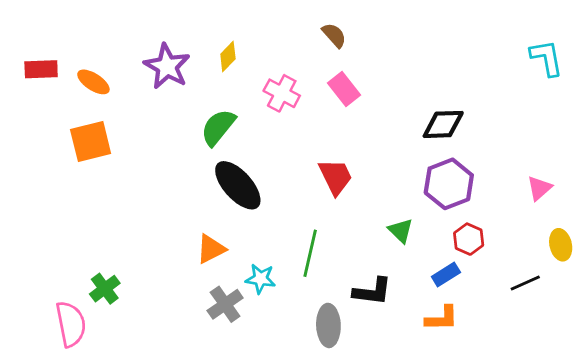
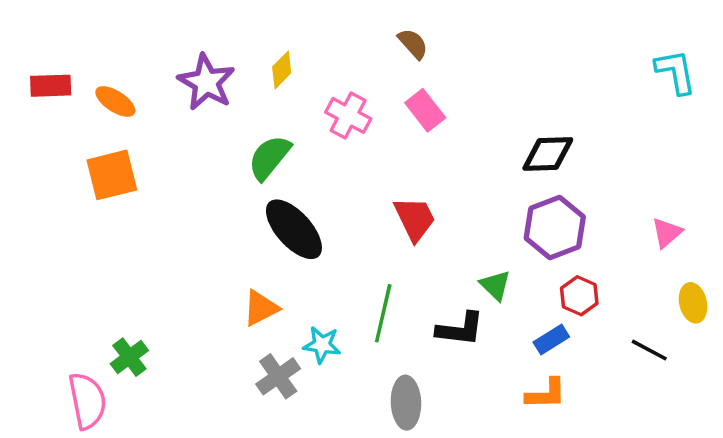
black line: (525, 283) -> (649, 350), turned 52
black L-shape: (372, 291) -> (460, 329), moved

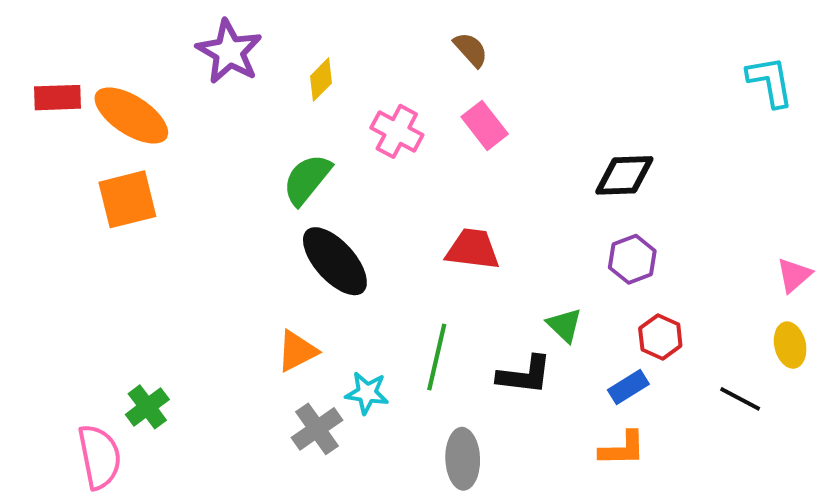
purple star: (206, 82) -> (229, 52), moved
orange ellipse: (115, 101) -> (131, 115), size x1.6
red trapezoid: (415, 219) -> (473, 249), turned -57
purple hexagon: (555, 228) -> (632, 259), size x0.7
pink triangle: (667, 233) -> (794, 275), moved

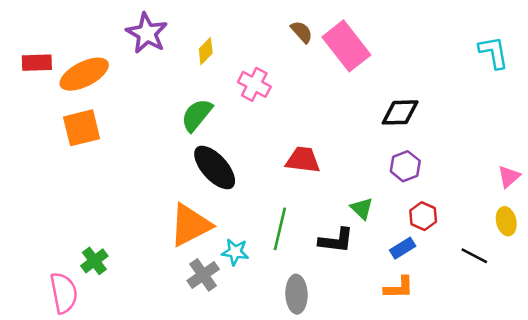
orange ellipse: (131, 115) -> (84, 74), turned -60
pink rectangle: (485, 125) -> (346, 46), moved, size x1.6
orange triangle: (297, 351) -> (190, 225), size x1.6

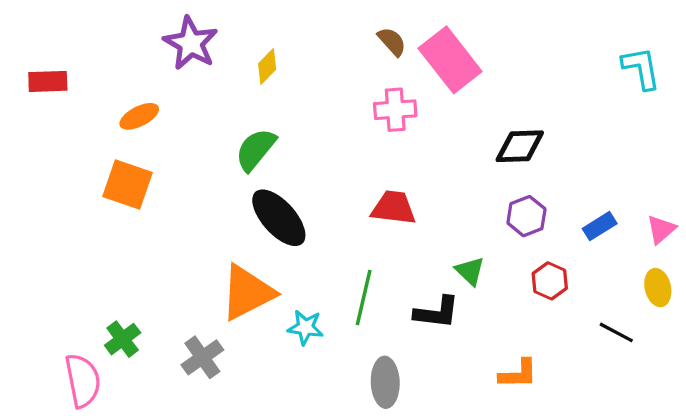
orange ellipse: (84, 74) -> (139, 116), moved, size x0.6
pink cross: (254, 84) -> (395, 110), moved, turned -32
orange square: (82, 128) -> (128, 184), moved, turned 33
blue rectangle: (403, 248) -> (600, 226), moved
gray cross: (203, 275) -> (202, 357), moved

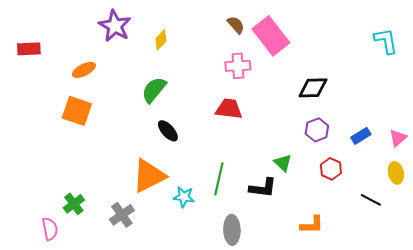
red trapezoid: (394, 208) -> (229, 109), moved
black ellipse: (279, 218) -> (168, 131), size x0.6
pink semicircle: (83, 381) -> (50, 229), size x0.7

